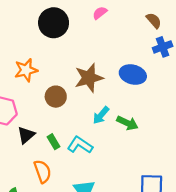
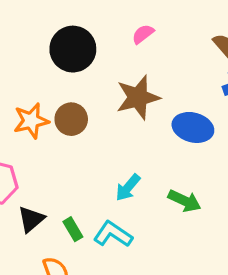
brown star: (89, 78) -> (138, 97), moved
brown circle: (56, 97) -> (71, 119), moved
cyan arrow: (101, 115) -> (128, 188), moved

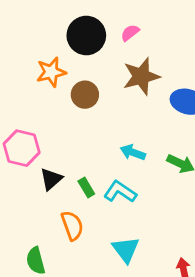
pink semicircle: (143, 34) -> (130, 33), moved
orange star: (31, 121) -> (51, 72), moved
cyan arrow: (128, 188) -> (133, 152), turned 70

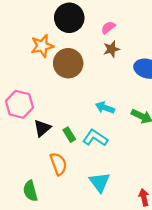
pink semicircle: (130, 33) -> (108, 28), moved
brown star: (141, 76) -> (111, 49), size x0.6
brown circle: (85, 95) -> (68, 63), size x1.4

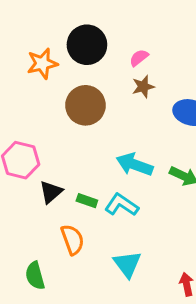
orange star: (42, 46) -> (42, 63), moved
cyan arrow: (105, 108) -> (135, 164), size x1.4
green rectangle: (69, 135) -> (87, 201), turned -40

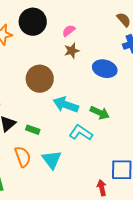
brown circle: (86, 105) -> (40, 79), moved
cyan L-shape: (122, 205) -> (81, 133), moved
cyan triangle: (127, 264) -> (52, 160), moved

